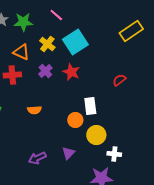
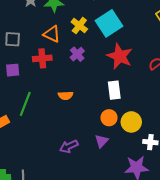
red star: (71, 72) -> (120, 56), moved, size x1.4
white rectangle: (90, 106) -> (114, 90), moved
orange circle: (75, 120) -> (109, 118), moved

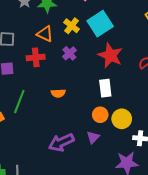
purple arrow: (69, 146) -> (61, 142), size x1.4

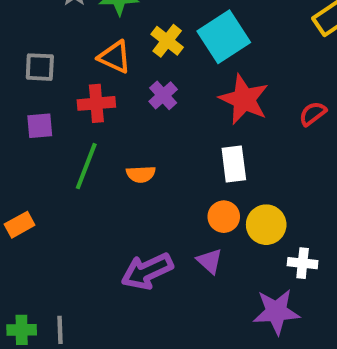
green line: (19, 101) -> (86, 166), moved
purple triangle: (93, 137) -> (210, 261), turned -32

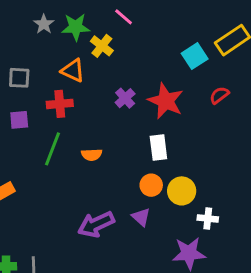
cyan square: (224, 37) -> (195, 56), moved, size x0.7
yellow cross: (167, 41) -> (102, 46), moved
purple cross: (163, 95) -> (125, 98), moved
red semicircle: (313, 114) -> (219, 95), moved

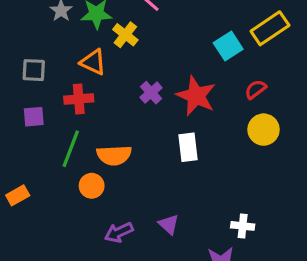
orange semicircle: (92, 155) -> (114, 155), size x1.5
orange circle: (151, 185) -> (92, 186), moved
yellow circle: (182, 191) -> (264, 130), moved
purple arrow: (96, 224) -> (119, 232), size x0.7

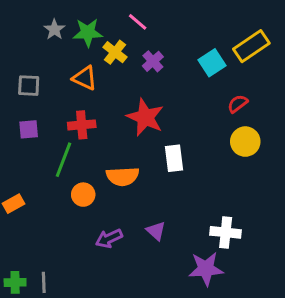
purple cross: (151, 93) -> (153, 61), moved
red star: (196, 96) -> (145, 117), moved
red cross: (79, 99) -> (82, 125), moved
orange semicircle: (114, 155) -> (123, 176), moved
white cross: (243, 226) -> (226, 232), size x1.4

